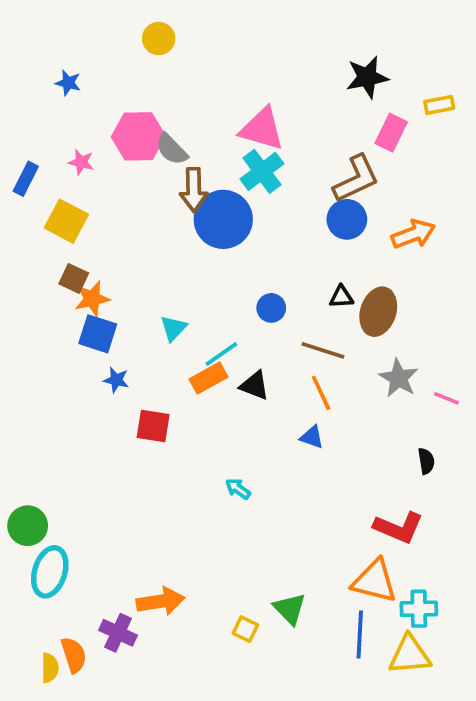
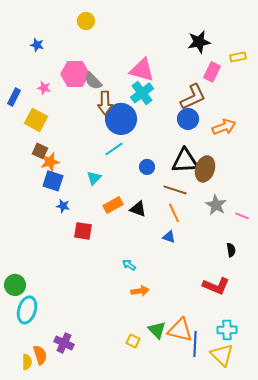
black triangle: (341, 297) -> (185, 161), size x2.0
cyan line: (221, 354) -> (114, 149), moved
orange triangle: (375, 581) -> (180, 330), moved
orange arrow: (160, 601) -> (140, 291), moved, size x0.7
yellow triangle: (410, 655) -> (222, 355), turned 50

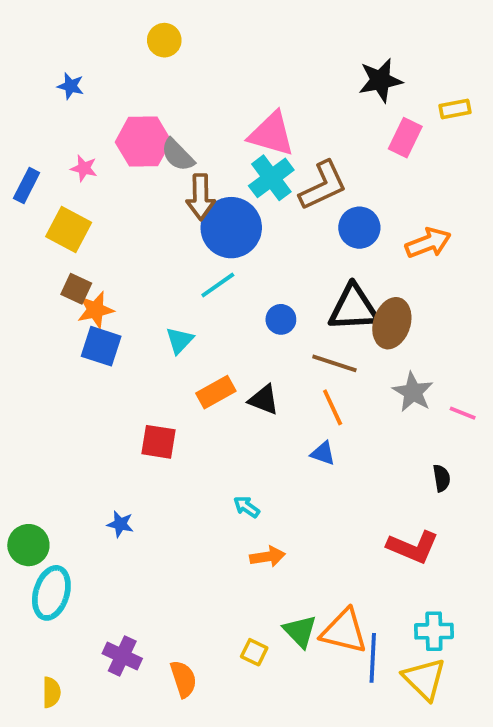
brown L-shape: (193, 97) -> (323, 186), moved
blue star: (63, 206) -> (120, 524), moved
orange semicircle: (40, 355) -> (183, 679), moved

